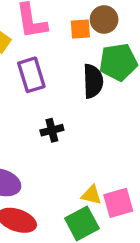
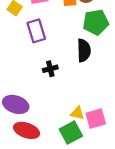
black semicircle: (93, 81) -> (84, 50), moved

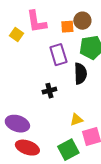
purple rectangle: (36, 31) -> (58, 55), moved
yellow triangle: (77, 113) -> (76, 120), moved, turned -32

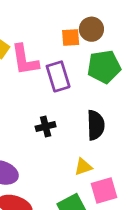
pink L-shape: (36, 22) -> (25, 60), moved
black semicircle: (80, 74) -> (96, 125), moved

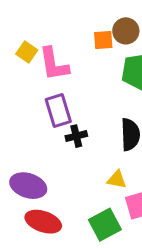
purple rectangle: (58, 76) -> (58, 111), moved
yellow triangle: (83, 167) -> (117, 180), turned 30

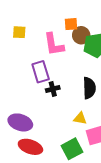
brown circle: (126, 31) -> (81, 35), moved
yellow square: (27, 52) -> (19, 32), turned -32
pink L-shape: (54, 64) -> (54, 44), moved

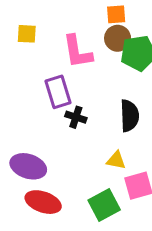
orange square: (71, 24) -> (116, 14), moved
black cross: (53, 89) -> (76, 117), turned 32

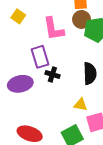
yellow square: (27, 34) -> (18, 16), turned 32
purple ellipse: (28, 166) -> (20, 84), moved, turned -30

